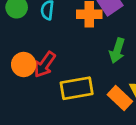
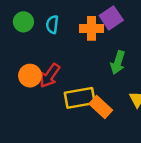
orange rectangle: (120, 98) -> (101, 107), moved

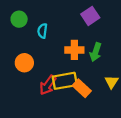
cyan semicircle: (52, 24) -> (42, 31), moved
orange cross: (92, 28) -> (74, 50), moved
red arrow: (50, 76) -> (48, 85), moved

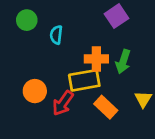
orange circle: (24, 63) -> (35, 91), moved
yellow rectangle: (65, 81) -> (84, 80), moved

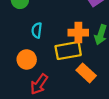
cyan semicircle: (56, 35) -> (37, 30), moved
red arrow: (63, 103) -> (39, 84), moved

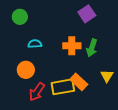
cyan semicircle: (37, 30) -> (35, 44), turned 80
yellow rectangle: (68, 51) -> (63, 87), moved

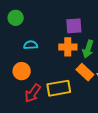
purple square: (87, 14) -> (74, 26), moved, turned 30
orange rectangle: (79, 82) -> (85, 72), moved

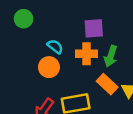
cyan semicircle: (31, 45) -> (55, 47), moved, turned 40
orange circle: (22, 71) -> (49, 67), moved

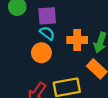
purple square: (94, 28) -> (47, 16), moved

